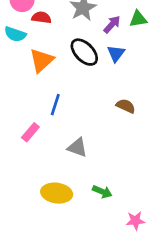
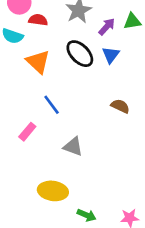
orange triangle: (41, 60) -> (38, 62), turned -35
blue line: (55, 105) -> (52, 105), turned -55
green arrow: (102, 192) -> (87, 215), moved

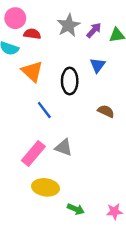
purple arrow: (107, 27) -> (94, 30), moved
black ellipse: (80, 54) -> (70, 81), moved, turned 45
pink rectangle: (27, 132) -> (33, 154), moved, size x1.5

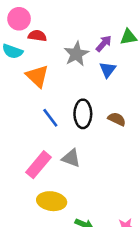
gray star: (68, 25) -> (76, 54), moved
purple arrow: (94, 30) -> (104, 44), moved
black ellipse: (70, 81) -> (83, 114), moved

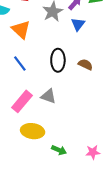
blue line: (50, 118) -> (20, 63), moved

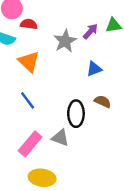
blue triangle: (78, 24) -> (94, 69), moved, turned 32
black ellipse: (58, 60) -> (76, 114), moved

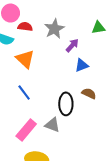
purple arrow: (91, 31) -> (72, 45), moved
gray star: (65, 41) -> (54, 29), moved

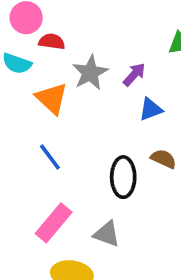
gray star: (54, 29) -> (90, 73), moved
gray triangle: (52, 125) -> (107, 234), moved

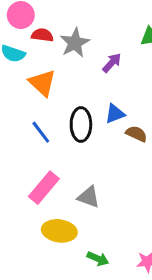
gray star: (90, 73) -> (75, 43), moved
blue triangle: (151, 109) -> (115, 114), moved
black ellipse: (123, 177) -> (81, 125), moved

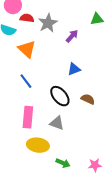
black ellipse: (81, 125) -> (60, 96), moved, turned -40
brown semicircle: (136, 134) -> (88, 99), moved
pink rectangle: (44, 188) -> (28, 117), turned -35

